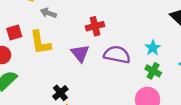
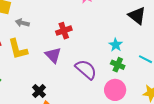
purple semicircle: (117, 55) -> (86, 69), moved, turned 35

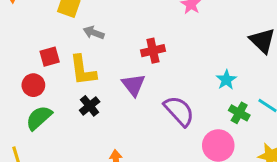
green cross: (118, 65) -> (239, 113), moved
black cross: (39, 91) -> (90, 106), moved

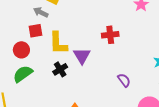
gray arrow: (94, 33) -> (41, 12), moved
purple triangle: (133, 85) -> (82, 56), moved
purple semicircle: (179, 111) -> (124, 80), size x0.6

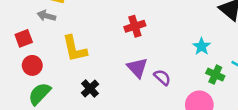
red square: (35, 31) -> (24, 38), moved
purple triangle: (82, 56) -> (137, 68), moved
black cross: (60, 69) -> (90, 88), moved

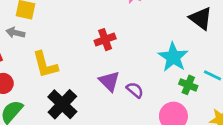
cyan star: (202, 46) -> (173, 57), size x1.6
black cross: (90, 88) -> (62, 104), size x1.6

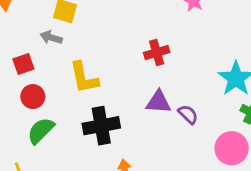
purple triangle: (109, 81) -> (158, 102), turned -45
black cross: (62, 104) -> (101, 126), turned 32

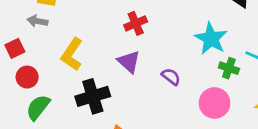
yellow L-shape: (84, 78) -> (72, 54), turned 52
purple triangle: (158, 102) -> (129, 62), moved, turned 45

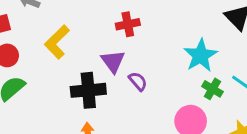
purple semicircle: (171, 77) -> (138, 81), moved
black cross: (93, 96) -> (88, 90), moved

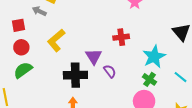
red cross: (128, 24) -> (121, 37), moved
green cross: (212, 89) -> (149, 79), moved

